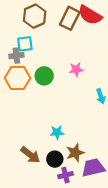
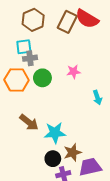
gray cross: (16, 56) -> (30, 58), moved
cyan star: (57, 132) -> (55, 133), size x1.5
brown arrow: (30, 155) -> (29, 122), moved

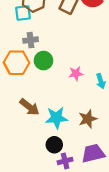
cyan square: (24, 47) -> (23, 13), moved
pink star: (74, 72) -> (76, 73), moved
brown star: (72, 152) -> (88, 119), moved

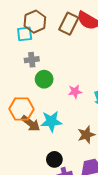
orange hexagon: (16, 63) -> (21, 109), moved
cyan star: (56, 118) -> (51, 121), moved

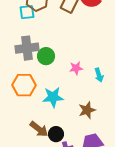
gray cross: (32, 60) -> (27, 48), moved, size x1.6
brown arrow: (31, 123) -> (39, 129), moved

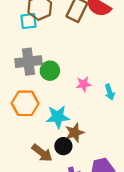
brown star: (87, 110) -> (75, 133), moved
black circle: (56, 134) -> (63, 146), moved

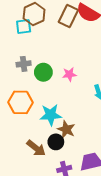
gray cross: (28, 62) -> (24, 64), size x0.6
pink star: (84, 84) -> (69, 74), moved
brown star: (75, 133) -> (66, 129), turned -30

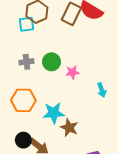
green circle: (43, 72) -> (52, 62), moved
black circle: (56, 142) -> (23, 140), moved

